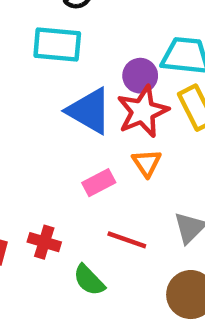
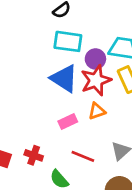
cyan rectangle: (57, 44) -> (68, 41), moved
orange triangle: (147, 163) -> (97, 111), turned 42

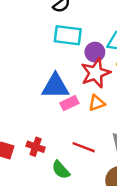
blue triangle: (64, 78) -> (55, 86), moved, turned -32
pink rectangle: (68, 121) -> (69, 103), moved

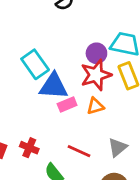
cyan rectangle: (68, 35) -> (35, 64), moved, turned 44

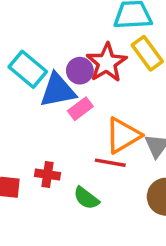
purple circle: (96, 53) -> (80, 71), moved
orange triangle: (95, 106) -> (123, 135), moved, size x1.6

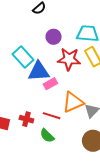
red star: (107, 63) -> (69, 59), turned 30
purple circle: (80, 71) -> (54, 37), moved
red line: (110, 163) -> (52, 116), moved

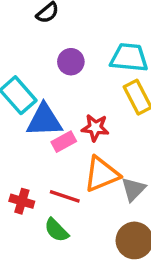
red star: (69, 59) -> (95, 128), moved, size x0.7

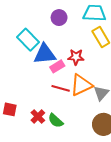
red line: (65, 196) -> (61, 88), moved
red cross: (22, 201) -> (38, 117), moved, turned 32

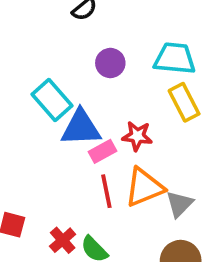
red line: (61, 88) -> (106, 191), turned 60

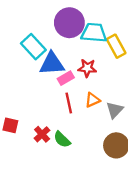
cyan trapezoid: (175, 58) -> (94, 33), moved
purple circle: (110, 63) -> (69, 23), size x1.6
orange triangle: (144, 187) -> (92, 100), size x0.6

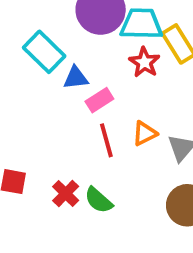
blue triangle: (52, 64) -> (76, 78), size x0.6
red star: (87, 68) -> (144, 62), moved, turned 30

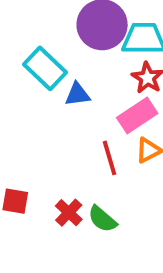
pink rectangle: (99, 100) -> (137, 116), moved, size x1.4

